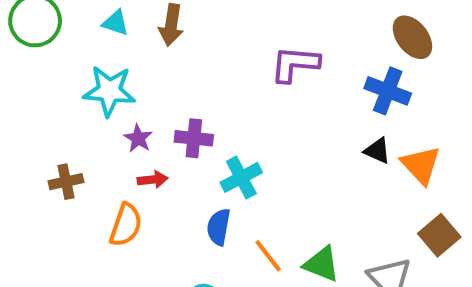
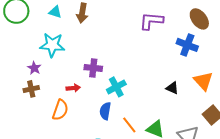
purple L-shape: (295, 64) -> (151, 21), moved
purple star: (138, 138) -> (34, 68), moved
black triangle: (377, 151) -> (172, 88), moved

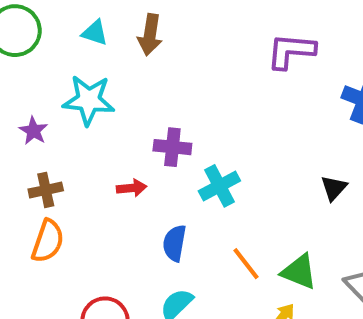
purple star: (34, 68) -> (33, 131), moved
black triangle: (172, 88) -> (334, 188), turned 48
orange semicircle: (60, 110) -> (48, 241), moved
blue semicircle: (105, 111) -> (174, 243), moved

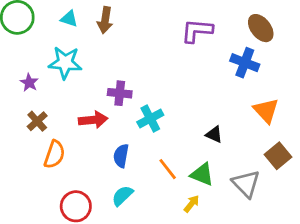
red arrow: (132, 188) -> (93, 120), size x1.5
black triangle: (334, 188) -> (214, 134), moved, turned -48
brown cross: (46, 190) -> (37, 121), turned -30
orange semicircle: (48, 241) -> (55, 154), moved

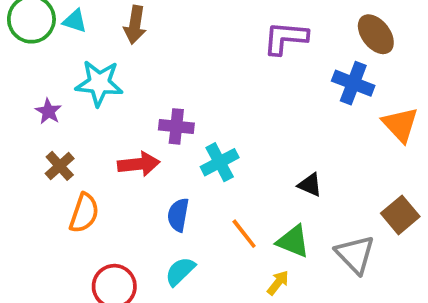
cyan triangle: (69, 19) -> (75, 21), moved
brown arrow: (105, 20) -> (135, 25), moved
orange triangle: (266, 111) -> (400, 125), moved

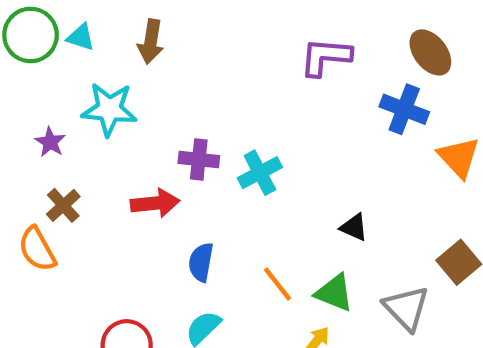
cyan cross: (220, 162) -> (260, 173), moved
orange semicircle: (84, 213) -> (37, 249), moved, turned 132

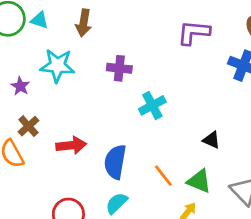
purple cross: (199, 160) -> (119, 68), moved
red arrow: (155, 203) -> (71, 145), moved
blue semicircle: (201, 262) -> (115, 162), size x1.4

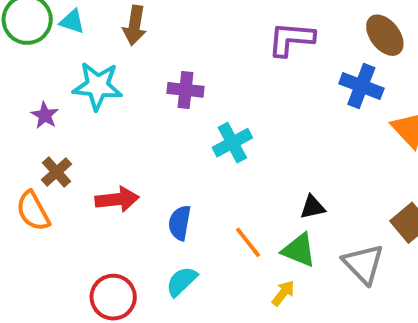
black triangle: (212, 140) -> (313, 207), moved, turned -36
blue semicircle: (115, 162) -> (180, 223), size x0.7

